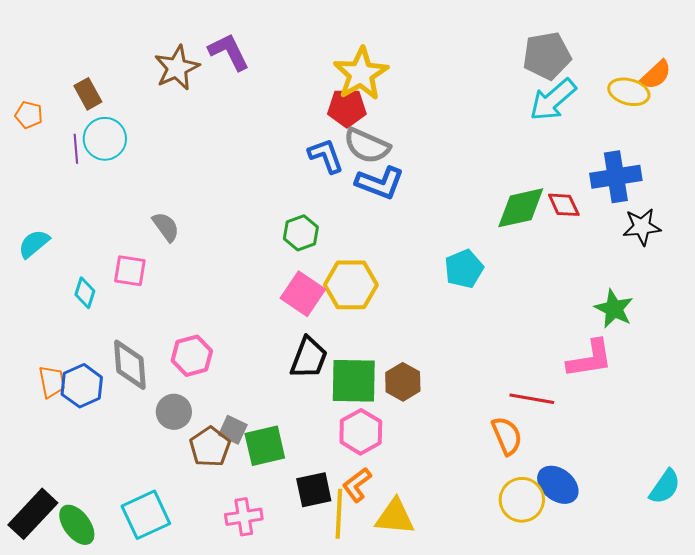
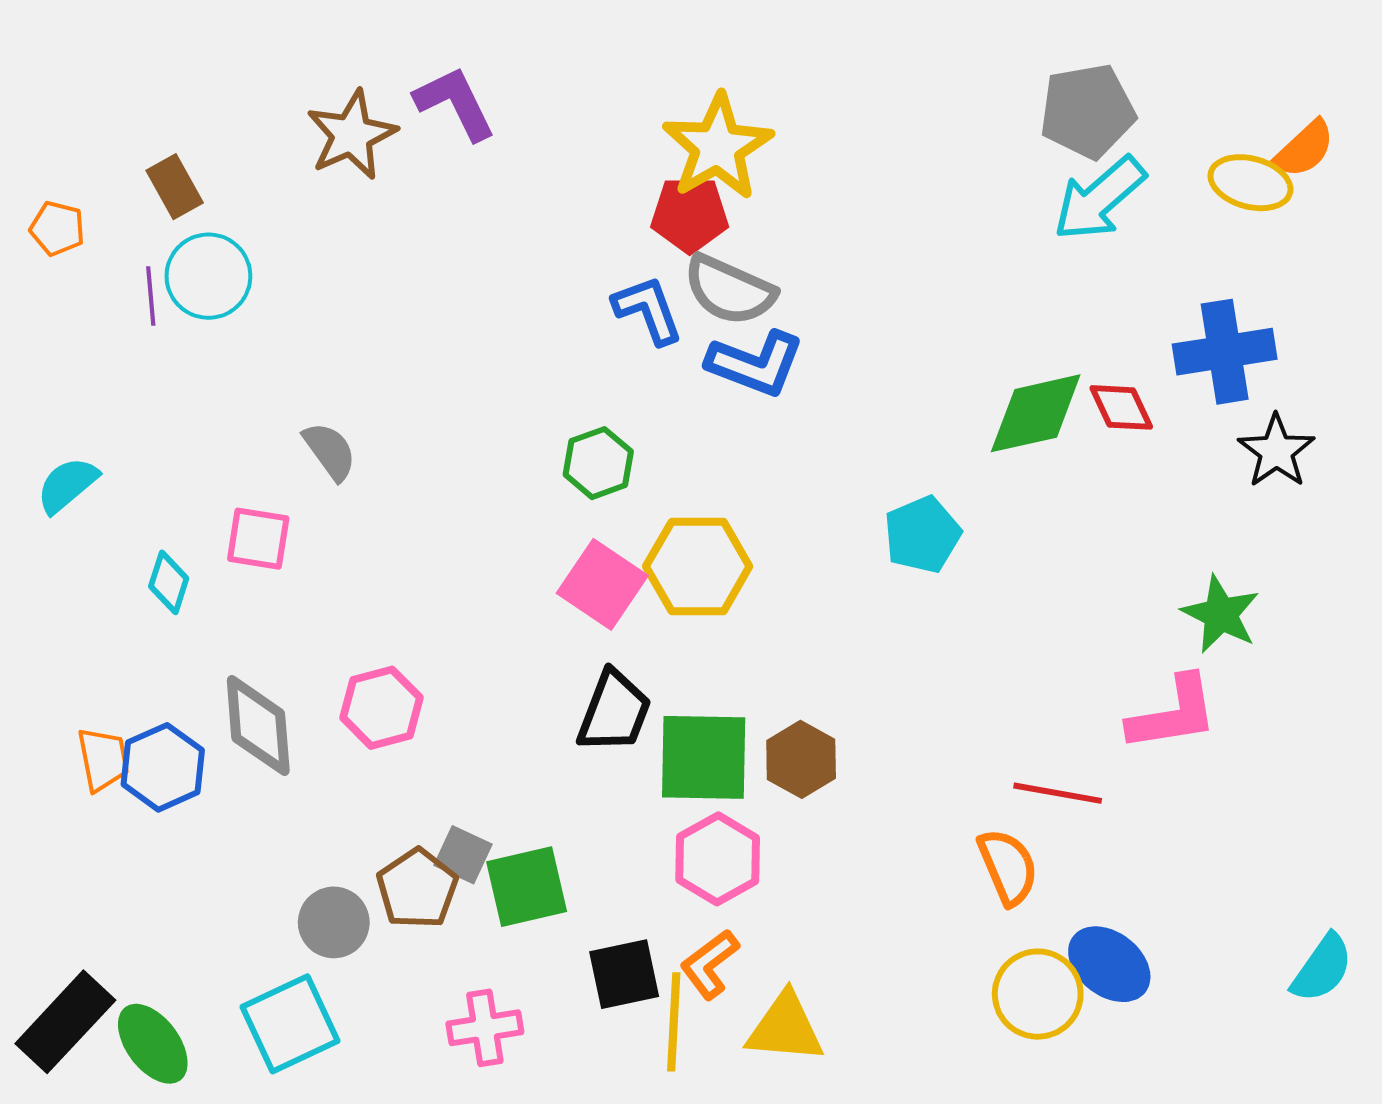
black star: (642, 227) -> (1276, 451), turned -30
gray circle: (174, 412) -> (334, 922), moved

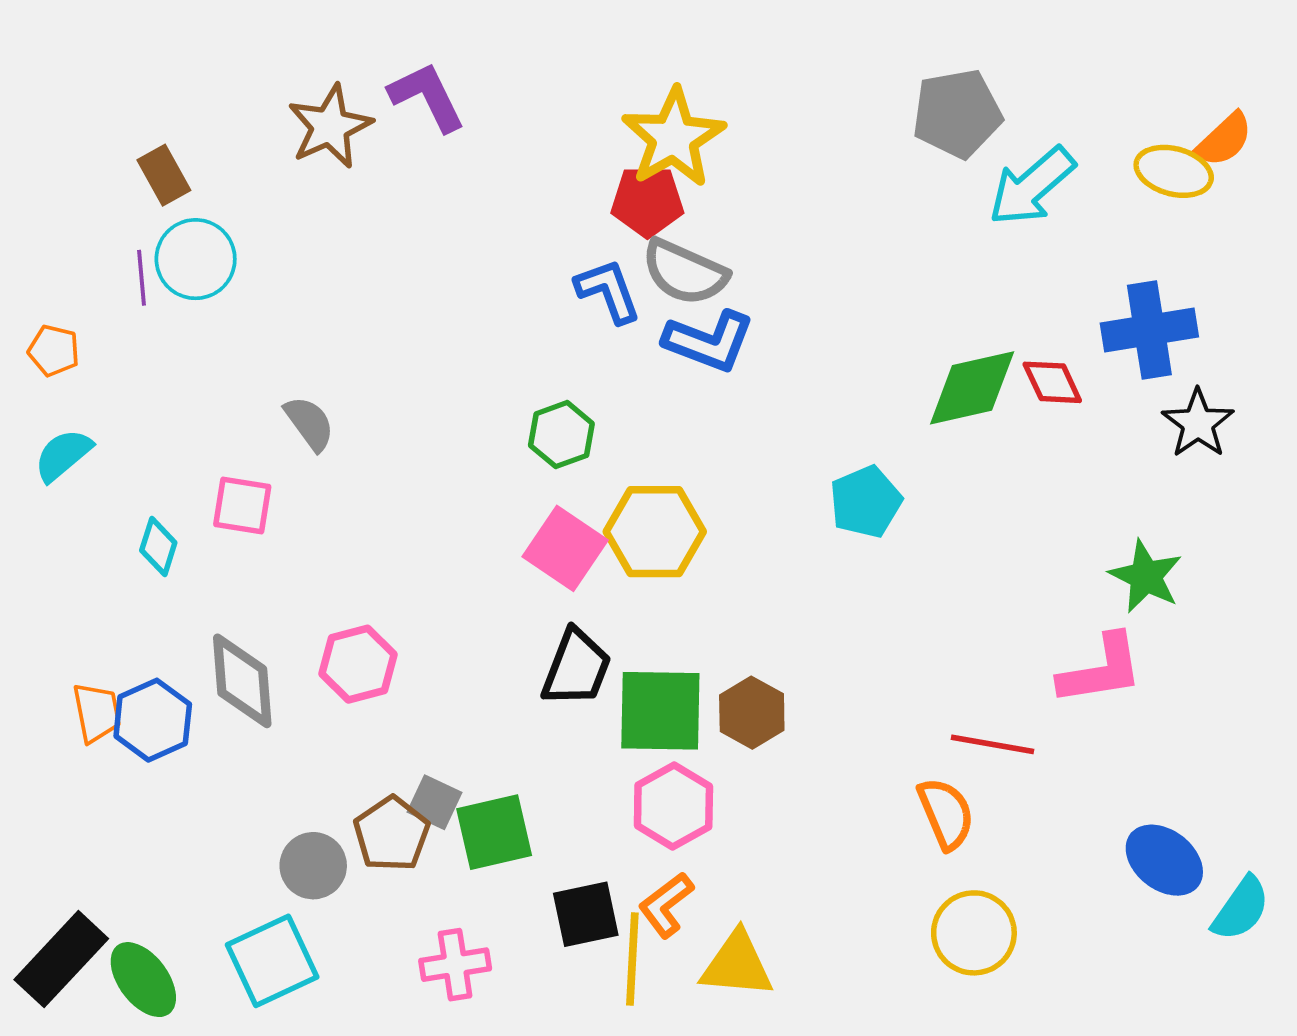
gray pentagon: (1087, 111) -> (957, 113), moved
orange pentagon: (57, 228) -> (54, 351), moved
blue ellipse: (1109, 964) -> (1164, 860), moved

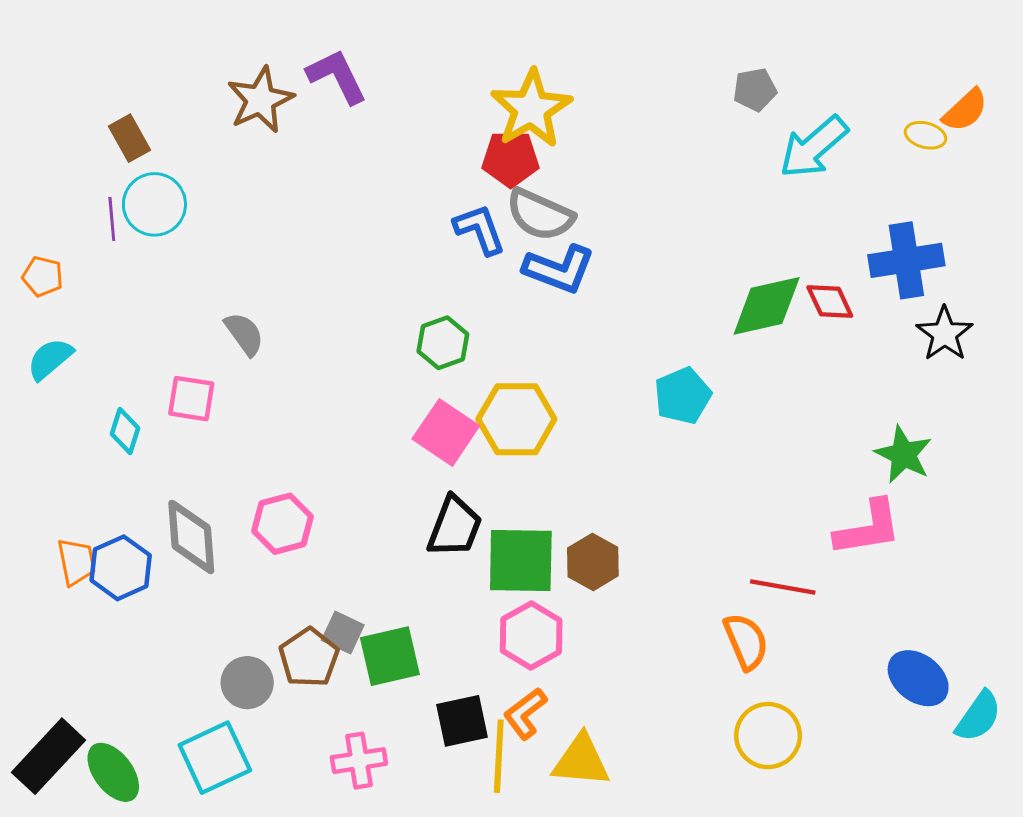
gray pentagon: (957, 113) -> (755, 90), size x0.6
yellow ellipse: (1174, 171) -> (925, 135), size x0.7

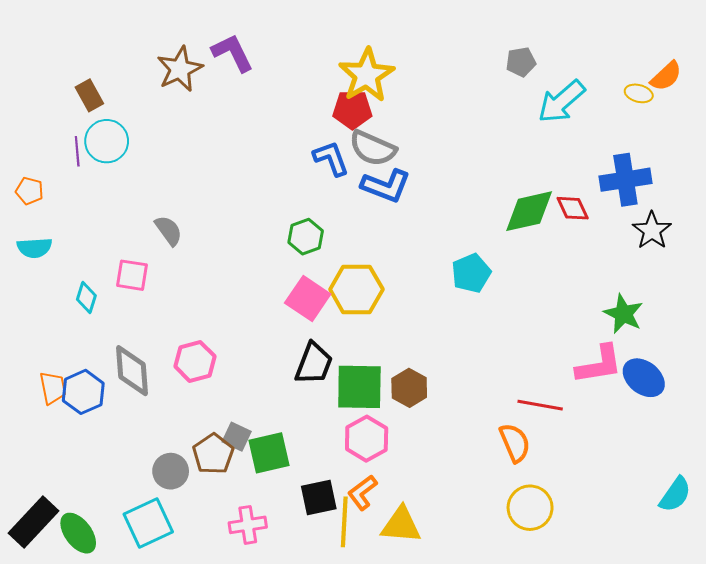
cyan semicircle: (50, 359) -> (35, 248), turned -144
blue ellipse: (918, 678) -> (644, 378), moved

